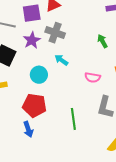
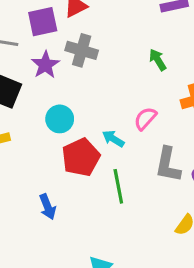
cyan arrow: (61, 60) -> (113, 139), moved
pink semicircle: (93, 77) -> (145, 119), turned 126
red pentagon: (34, 105) -> (81, 157), moved, turned -30

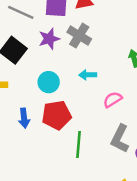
cyan arrow: (113, 139) -> (88, 75), moved, turned -49
blue arrow: (47, 207) -> (24, 118), moved

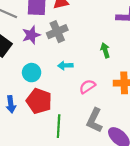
gray cross: (79, 36) -> (57, 32), turned 36
red pentagon: (57, 115) -> (39, 101), turned 30

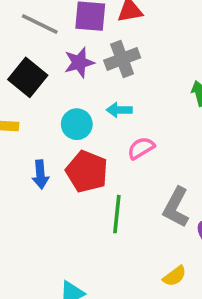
cyan arrow: (65, 66) -> (119, 110), moved
pink semicircle: (87, 87) -> (141, 148), moved

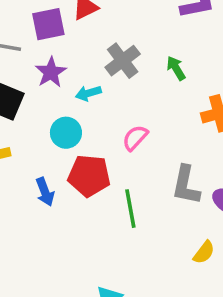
gray cross: (122, 59) -> (123, 61), moved
cyan arrow: (119, 110) -> (88, 93), moved

